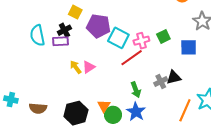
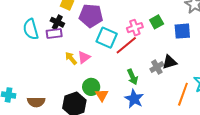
black cross: (64, 30) -> (57, 22), turned -32
cyan square: (118, 38) -> (107, 38), moved
green circle: (113, 115) -> (91, 87), moved

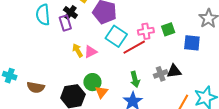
purple rectangle: (54, 33) -> (65, 23), turned 70

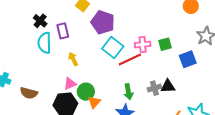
black cross: (70, 12) -> (40, 21), moved
cyan semicircle: (43, 15) -> (44, 43), moved
blue square: (192, 43) -> (188, 59), turned -30
pink triangle: (91, 52) -> (70, 84), moved

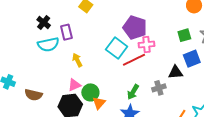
purple pentagon: (103, 22) -> (135, 28), moved
cyan semicircle: (44, 43) -> (48, 44), turned -100
green square: (165, 44) -> (184, 35), moved
black triangle: (168, 86) -> (176, 72), moved
green arrow: (128, 92) -> (133, 92), turned 42

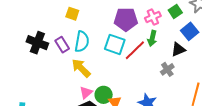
black cross: (44, 23) -> (37, 43), size x1.5
cyan semicircle: (48, 44) -> (82, 42), moved, turned -50
pink cross: (146, 44) -> (153, 17), moved
yellow arrow: (77, 60) -> (81, 68), size x1.5
green arrow: (133, 92) -> (152, 38), moved

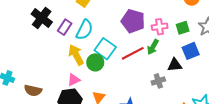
cyan square: (115, 44) -> (105, 49), moved
purple rectangle: (62, 45) -> (65, 27), turned 49
green circle: (104, 95) -> (95, 62), moved

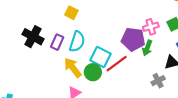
purple pentagon: (133, 21) -> (133, 39), moved
red line: (133, 53) -> (117, 64), moved

